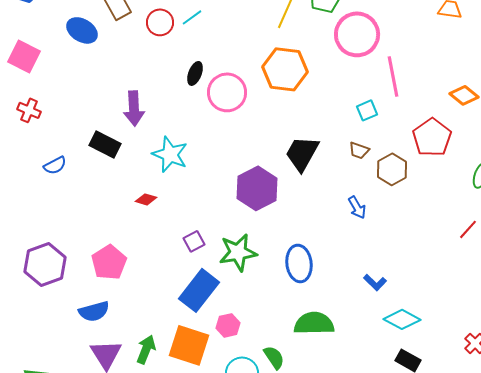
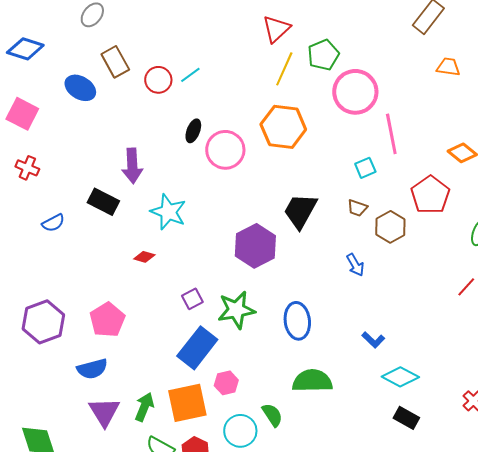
orange square: (189, 345) -> (187, 403), turned -30

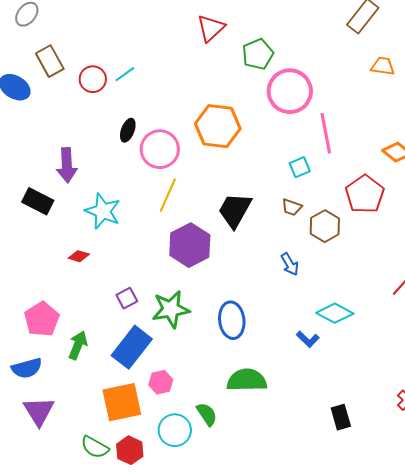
yellow line: (284, 69) -> (168, 195), moved
cyan diamond: (400, 377) -> (335, 313), moved
green arrow: (144, 407) -> (78, 345), moved
black rectangle: (406, 418) -> (341, 417), turned 45

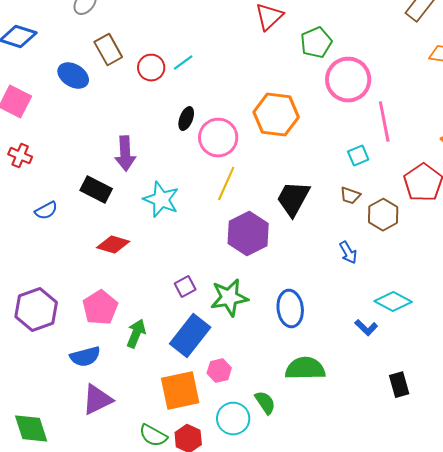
red diamond: (79, 256) -> (113, 245), moved, size x1.5
purple triangle: (39, 411) -> (97, 400), turned 36
black rectangle: (341, 417) -> (399, 385), moved

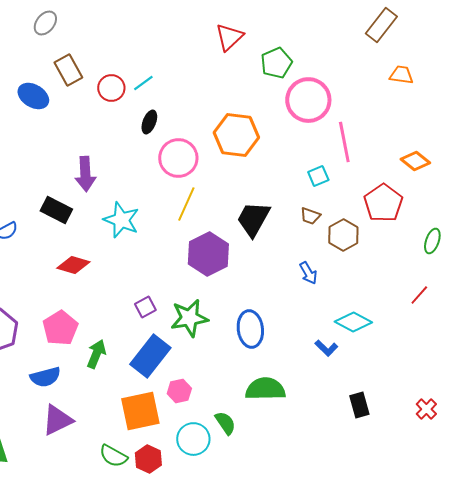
black ellipse: (186, 119) -> (149, 122), moved

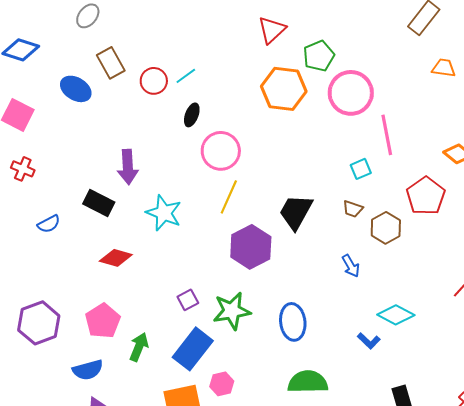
orange hexagon: (236, 135) -> (284, 89), moved

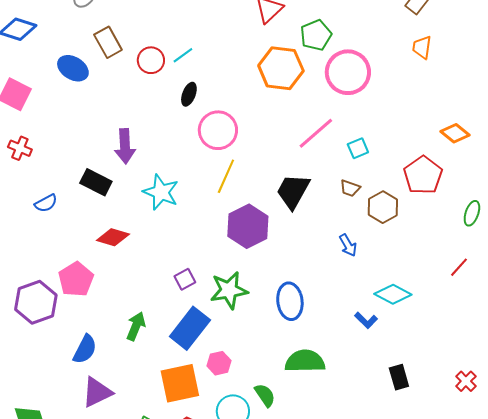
orange trapezoid: (444, 68) -> (422, 47), moved, turned -90
pink line: (387, 135) -> (316, 133), moved, turned 60
pink pentagon: (103, 321) -> (76, 279), moved
blue semicircle: (88, 370) -> (85, 349), turned -48

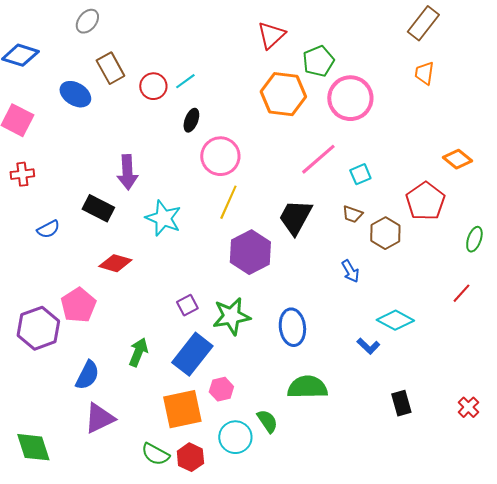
red cross: (20, 148) -> (22, 174), turned -30

